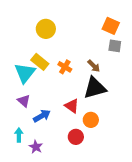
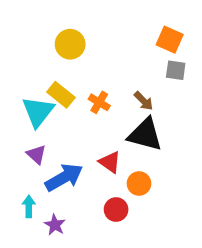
black triangle: (95, 88) -> (145, 135), turned 30
blue arrow: (42, 116) -> (64, 177), size x1.4

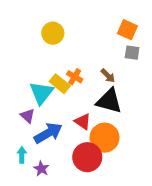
yellow rectangle: (61, 95) -> (60, 84), moved
cyan triangle: (38, 112) -> (41, 93), moved
orange circle: (139, 183) -> (105, 138), size x1.6
red circle: (116, 210) -> (87, 157), size x1.6

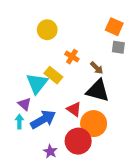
orange cross: (75, 77) -> (72, 57), moved
cyan arrow: (22, 155) -> (19, 122), moved
purple star: (41, 169) -> (50, 151), moved

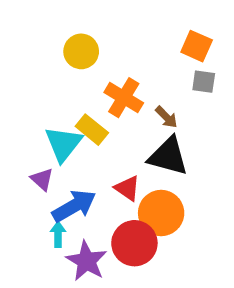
orange cross: (72, 57) -> (124, 98), size x1.5
cyan arrow: (19, 122) -> (58, 234), moved
purple star: (50, 151) -> (86, 261), size x1.6

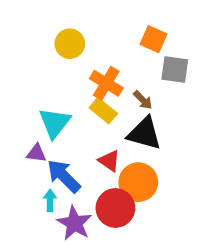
orange square: (197, 46) -> (153, 39), moved
gray square: (204, 82) -> (175, 70), size x1.4
yellow rectangle: (92, 130) -> (103, 111), moved
purple triangle: (42, 179) -> (36, 153), turned -35
blue arrow: (74, 206) -> (64, 176), turned -105

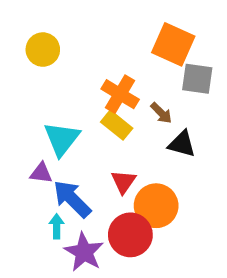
orange square: (153, 39) -> (173, 44), size x1.4
yellow circle: (70, 44) -> (43, 50), moved
black triangle: (144, 133) -> (182, 144), moved, size x0.7
red triangle: (109, 161) -> (123, 182), turned 30

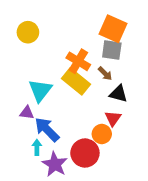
gray square: (197, 79) -> (112, 50), moved
yellow rectangle: (117, 125) -> (76, 81), size x1.4
red triangle: (123, 182) -> (113, 118), moved
orange circle: (156, 206) -> (102, 134), size x0.7

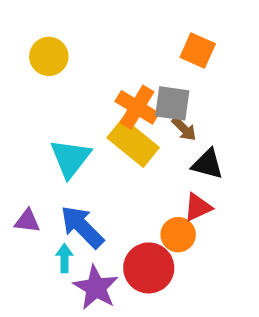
orange square: (113, 29) -> (198, 50), size x0.7
gray square: (112, 50) -> (172, 103), moved
purple triangle: (27, 113) -> (27, 221), moved
red triangle: (113, 118) -> (198, 207), turned 30

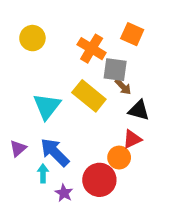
orange cross: (137, 107) -> (92, 49), moved
purple triangle: (27, 221) -> (18, 148), turned -48
purple star: (96, 288) -> (64, 193), size x0.6

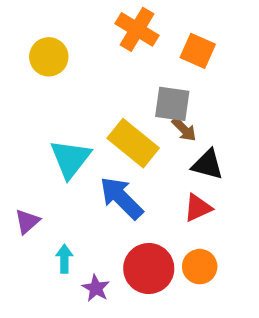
orange cross: (92, 49) -> (137, 29), moved
blue arrow: (55, 152) -> (121, 198), moved
orange circle: (119, 158) -> (200, 267), moved

